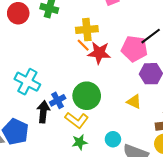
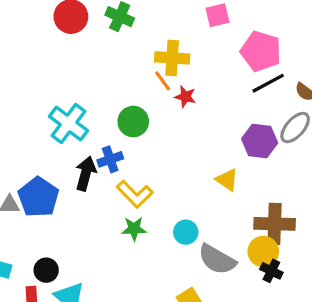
pink pentagon: (134, 49) -> (261, 51), moved
red star: (99, 53) -> (185, 97), size x0.6
green circle: (87, 96) -> (133, 122), moved, size x0.7

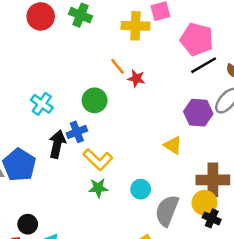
yellow cross: (172, 58) -> (135, 26), moved
cyan cross: (68, 124) -> (42, 104), size x0.7
gray semicircle: (217, 259) -> (167, 211), turned 84

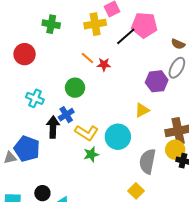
red circle: (41, 16) -> (25, 54), moved
black line: (204, 65) -> (126, 36), moved
yellow triangle: (173, 145) -> (142, 110), turned -49
cyan circle: (141, 189) -> (118, 137), moved, size x1.6

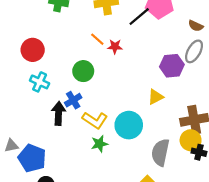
red circle: (25, 54) -> (33, 50), moved
blue pentagon: (27, 149) -> (32, 158), moved

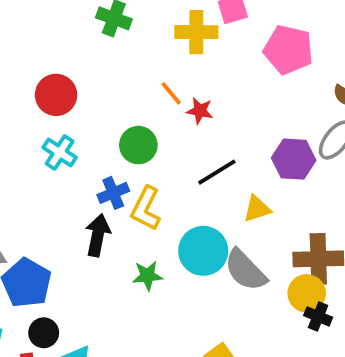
black line: (139, 16) -> (217, 172), moved
black arrow: (59, 113) -> (98, 235), moved
yellow L-shape: (95, 120) -> (146, 208), moved, turned 75
gray semicircle: (160, 152) -> (245, 270), moved, turned -64

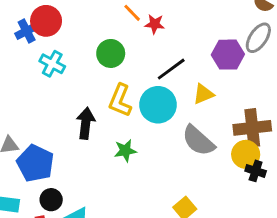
blue cross: (113, 193) -> (27, 31), moved
cyan circle: (203, 251) -> (158, 105), moved

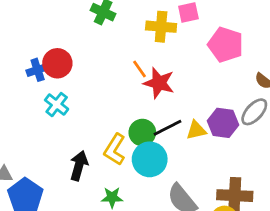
red star: (155, 24) -> (159, 83), size x1.6
green circle: (111, 53) -> (142, 133), moved
yellow triangle: (203, 94) -> (196, 130), moved

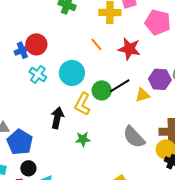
red star: (159, 83) -> (129, 49), moved
yellow triangle: (196, 130) -> (143, 95), moved
cyan circle: (150, 159) -> (72, 73), moved

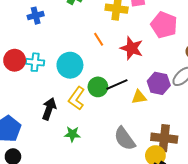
red circle: (36, 44) -> (15, 60), moved
blue cross: (22, 50) -> (36, 16), moved
cyan cross: (38, 74) -> (35, 62), turned -36

